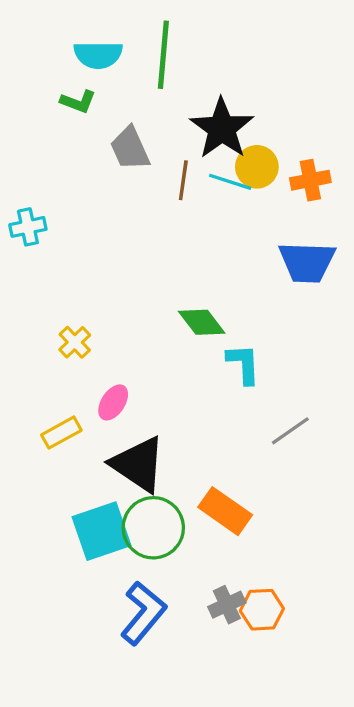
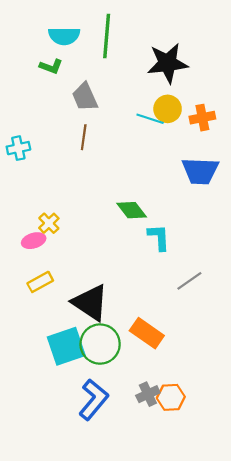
black star: (222, 128) -> (168, 63), moved, turned 30
brown line: (183, 180) -> (84, 137), moved
pink ellipse: (113, 402) -> (34, 241), moved, turned 40

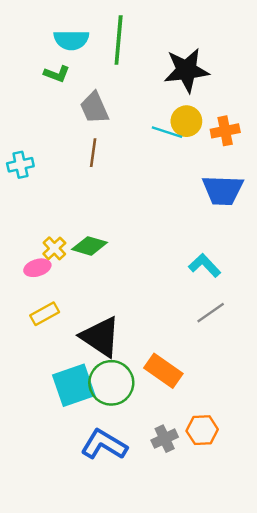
green diamond: (132, 210) -> (89, 246), moved, turned -36
cyan L-shape: (159, 237) -> (205, 265), moved, turned -40
orange hexagon: (171, 397) -> (202, 430), moved
blue L-shape: (94, 400) -> (104, 445), turned -99

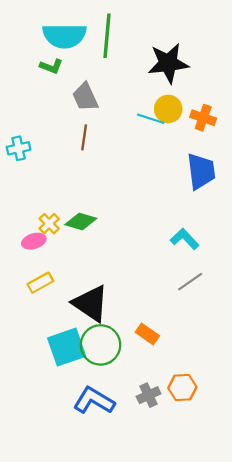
cyan semicircle: (71, 40) -> (64, 36), size x1.4
orange cross: (225, 131) -> (203, 118), turned 30
blue trapezoid: (223, 190) -> (201, 171), turned -99
orange rectangle: (163, 371) -> (147, 334), size x0.7

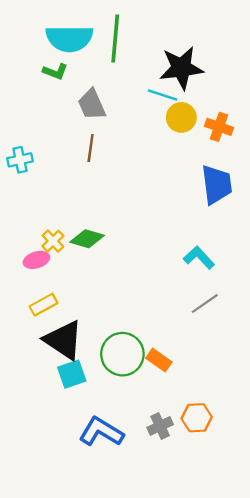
cyan line: (151, 119) -> (162, 95), moved
black triangle: (91, 303) -> (64, 340), moved
green circle: (100, 345) -> (122, 354), moved
cyan square: (67, 347) -> (72, 374), size x0.7

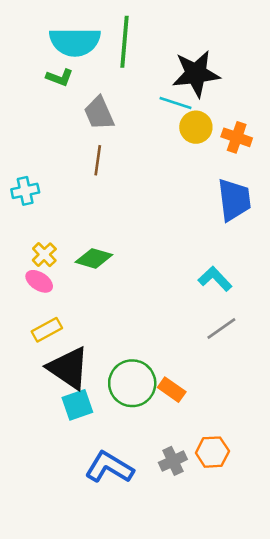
cyan cross: (20, 160) -> (25, 191), moved
yellow cross: (53, 241) -> (44, 255), moved
pink ellipse: (36, 260) -> (39, 281), turned 50

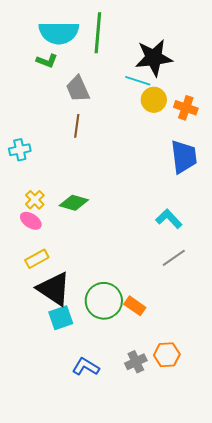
blue L-shape: (109, 467) -> (86, 367), size x0.7

